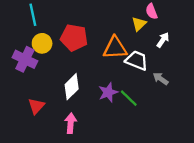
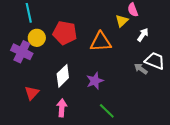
white trapezoid: (137, 60) -> (155, 61), moved
green line: (129, 98) -> (107, 111), moved

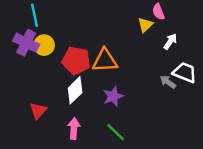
red pentagon: (65, 33) -> (76, 61), moved
orange triangle: (101, 42) -> (105, 61), moved
purple cross: (22, 52) -> (26, 43), moved
green line: (107, 111) -> (116, 132), moved

